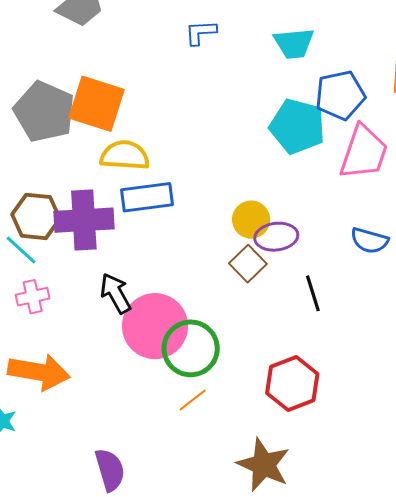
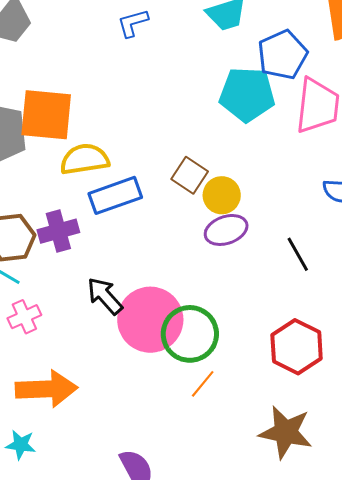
purple cross: (84, 220) -> (58, 231), size x0.7
purple ellipse: (276, 237) -> (226, 230), moved
brown square: (248, 264) -> (190, 175), moved

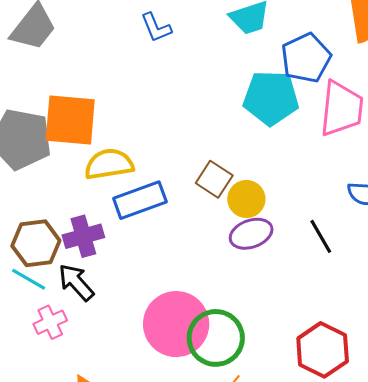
blue L-shape: (133, 23) -> (156, 28), turned -96
black line: (298, 254) -> (321, 236), moved
black arrow: (105, 296) -> (76, 282), moved

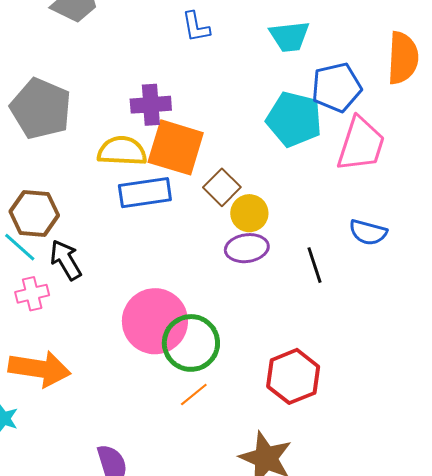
orange square: (70, 120) -> (176, 147), moved
purple cross: (83, 236) -> (151, 105), moved

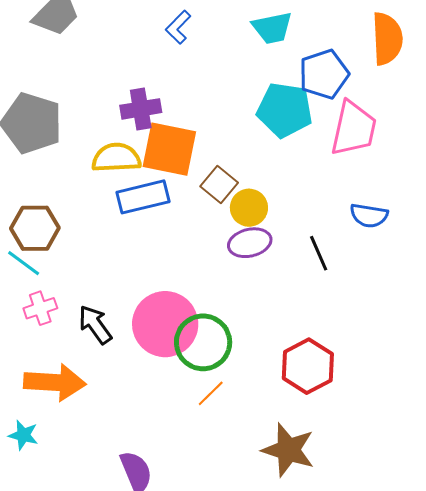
blue L-shape: (196, 27) -> (178, 27), turned 60
black arrow: (66, 260) -> (95, 325), moved

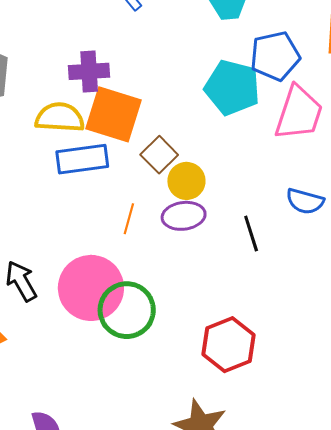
orange line: (211, 393) -> (129, 219), moved, turned -36

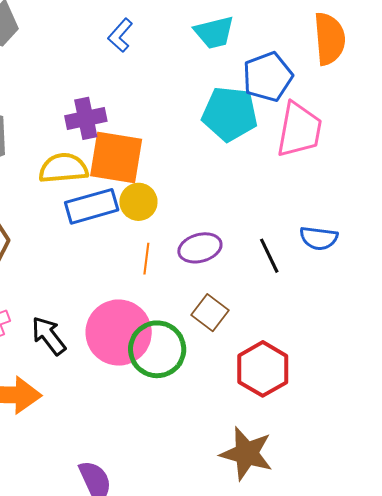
brown square: (159, 155) -> (210, 313), moved
yellow circle: (186, 181) -> (138, 202), moved
blue semicircle: (305, 201) -> (319, 238), moved

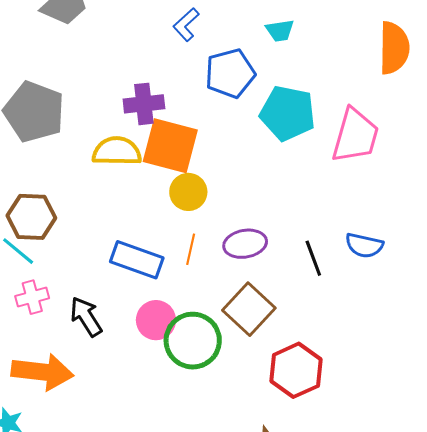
cyan trapezoid: (214, 32) -> (280, 31), size x0.7
blue pentagon: (268, 77) -> (230, 73), moved
blue rectangle: (92, 206) -> (137, 260), moved, turned 30
brown square: (210, 313) -> (249, 309), size x1.4
pink circle: (119, 333) -> (156, 320), size x0.6

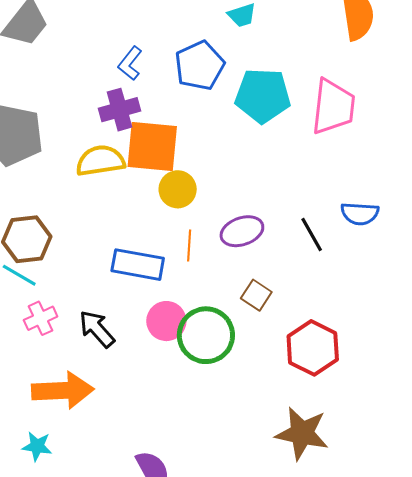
blue L-shape: (186, 24) -> (130, 63), moved
brown square: (249, 309) -> (256, 295), size x0.6

